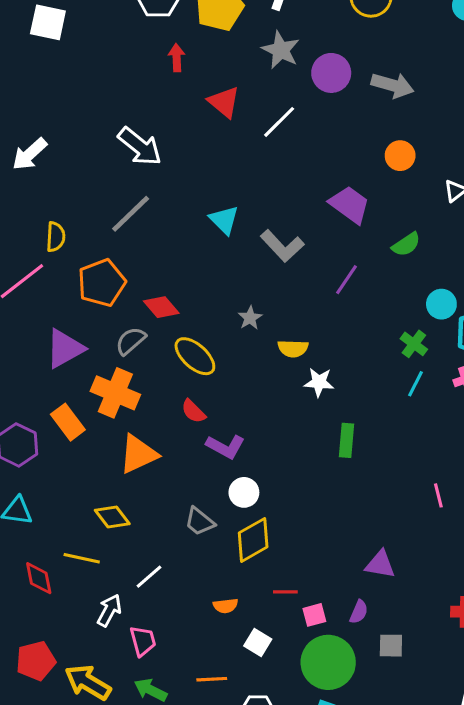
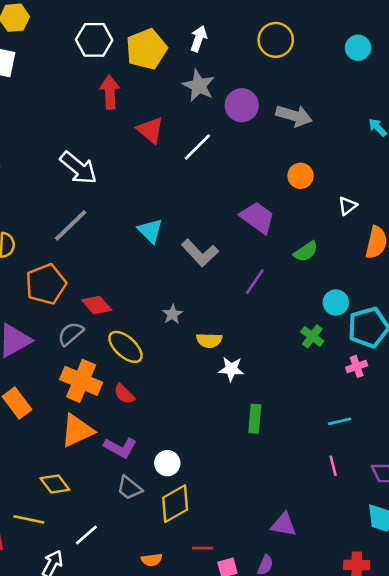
red arrow: (177, 58) -> (110, 92), size x1.4
cyan line: (415, 384) -> (340, 421), moved, turned 50
orange cross: (115, 393) -> (81, 381), moved
purple L-shape: (226, 447) -> (120, 447), moved

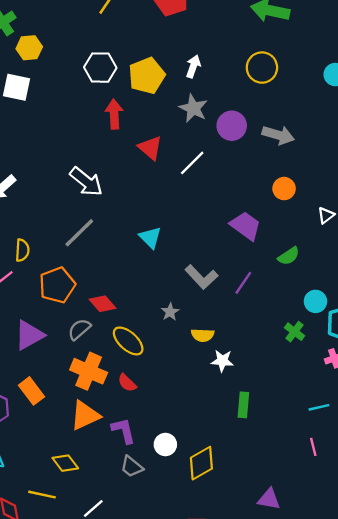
gray L-shape: (200, 253) -> (201, 277), moved
purple L-shape: (120, 447) -> (123, 431), turned -132
yellow diamond: (175, 504) -> (201, 463), moved

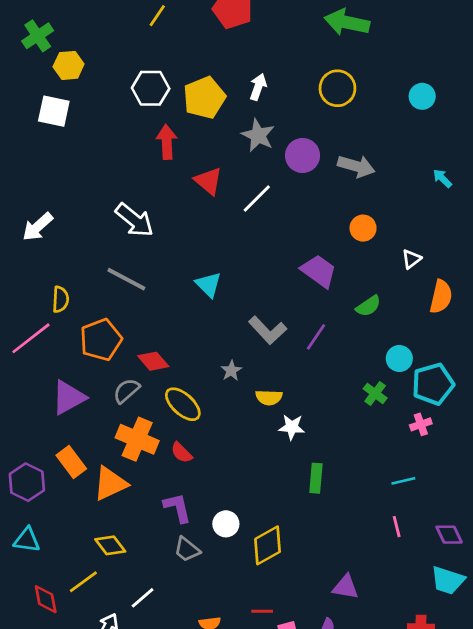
gray line: (79, 233) -> (126, 279), turned 72
orange triangle: (85, 415) -> (110, 484), moved
yellow line: (42, 495) -> (83, 582), turned -48

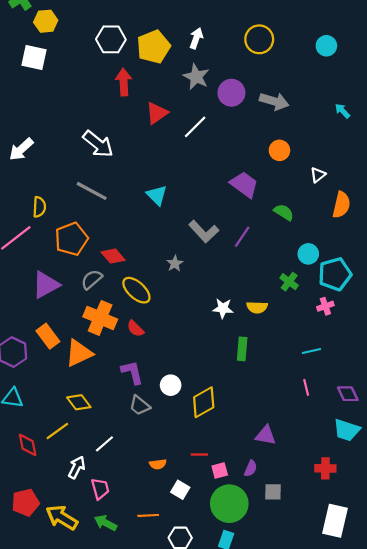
red triangle: (208, 181) -> (157, 113), turned 45
green semicircle: (368, 306) -> (284, 212), turned -114
yellow semicircle: (269, 397) -> (257, 307), moved

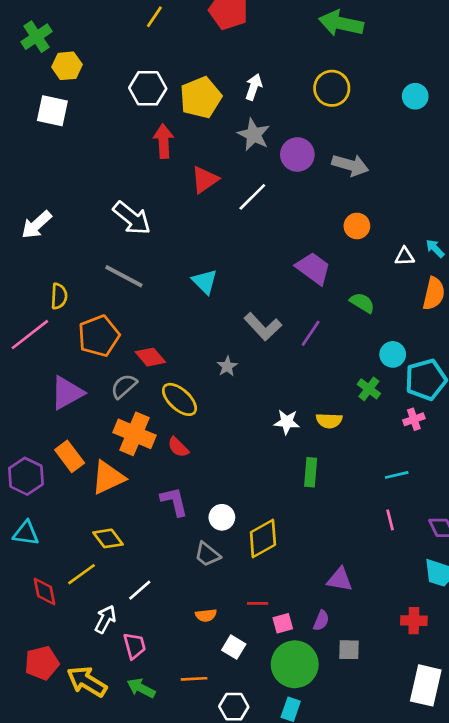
cyan arrow: (342, 111) -> (435, 249), moved
white triangle: (318, 175) -> (405, 256), turned 35
gray trapezoid: (140, 405) -> (207, 554), moved

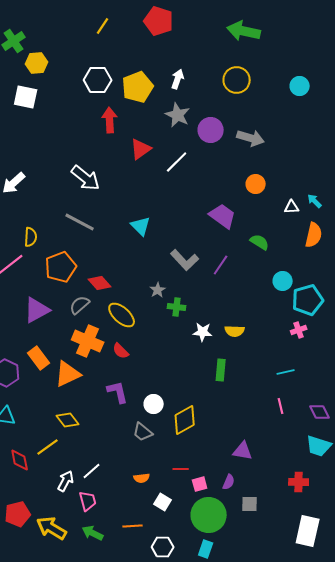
green cross: (369, 389) -> (177, 307), moved, turned -30
white line: (140, 590) -> (92, 471), moved

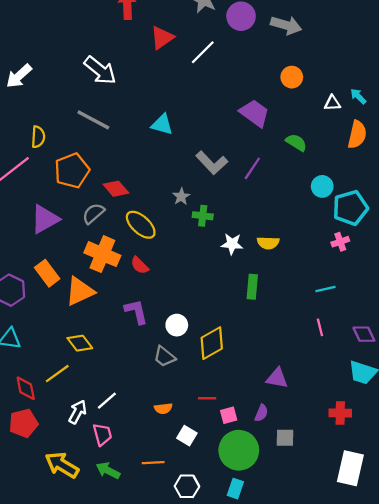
cyan triangle: (141, 226) -> (162, 124), turned -30
red pentagon: (18, 514) -> (23, 423), moved

